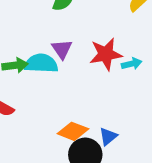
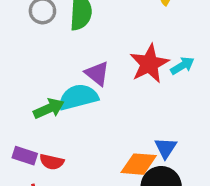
blue triangle: (108, 136) -> (166, 148), moved

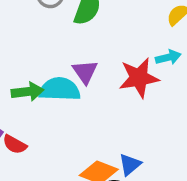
cyan arrow: (182, 66) -> (168, 57), moved

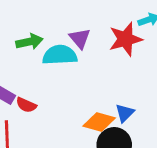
green arrow: (28, 92) -> (29, 42), moved

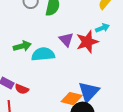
purple triangle: (80, 38) -> (66, 40), moved
blue triangle: (125, 113) -> (89, 92), size x1.6

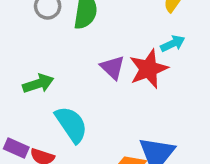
cyan semicircle: (43, 54) -> (71, 124), moved, turned 65

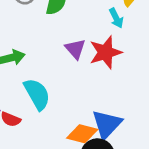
cyan arrow: (173, 44) -> (116, 18), moved, turned 84

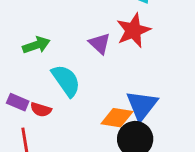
purple triangle: (75, 49) -> (100, 43), moved

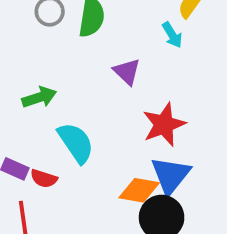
red star: (133, 30) -> (164, 124), moved
purple triangle: (100, 43) -> (127, 72), moved

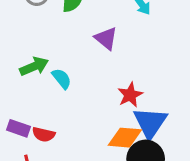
red star: (164, 124) -> (130, 95), moved, size x0.7
cyan semicircle: (76, 143) -> (62, 79), moved, size x0.6

